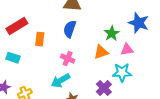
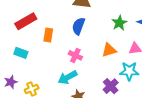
green star: (112, 33) -> (119, 23), moved

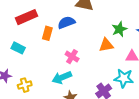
blue semicircle: (79, 26) -> (66, 23), moved, turned 42
orange triangle: (109, 50) -> (106, 45), moved

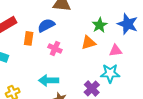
pink cross: (72, 57) -> (55, 48), moved
cyan arrow: (62, 77) -> (49, 80), turned 30

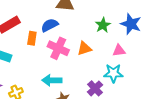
orange triangle: (88, 43) -> (84, 48), moved
pink cross: (55, 48) -> (58, 48), size x1.5

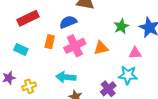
orange rectangle: (32, 38) -> (50, 42), moved
pink cross: (58, 48) -> (75, 46), turned 35

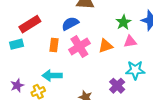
cyan rectangle: (21, 50) -> (16, 44), moved, turned -32
pink triangle: (135, 53) -> (130, 41), moved
cyan arrow: (66, 77) -> (52, 76), moved

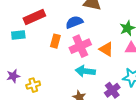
orange triangle: (106, 46) -> (106, 49), turned 42
cyan arrow: (52, 76) -> (85, 71), moved

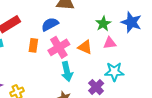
cyan arrow: (85, 71) -> (67, 72), turned -102

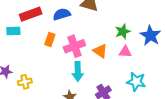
blue semicircle: (50, 24) -> (62, 14), moved
cyan star: (114, 72) -> (136, 82), moved

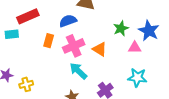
blue semicircle: (62, 14) -> (68, 21), moved
pink triangle: (125, 52) -> (135, 48), moved
cyan arrow: (78, 72) -> (78, 71), turned 138

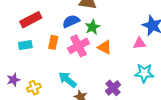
green star: (121, 28) -> (92, 27), moved
cyan rectangle: (12, 34) -> (25, 45), moved
cyan arrow: (78, 71) -> (67, 80), moved

